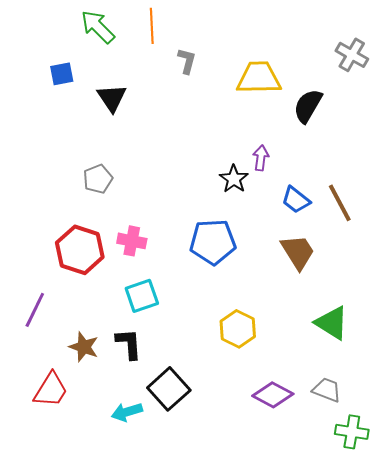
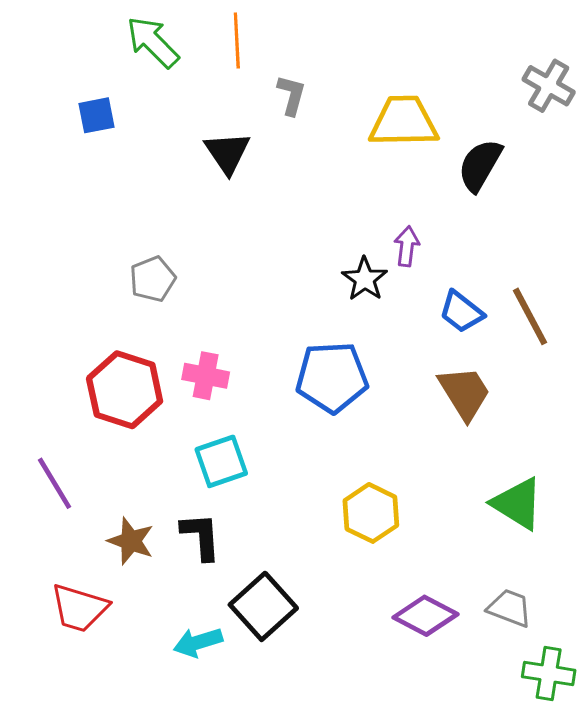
black triangle: (112, 98) -> (227, 153), moved
purple line: (35, 310) -> (54, 483), turned -57
red trapezoid: (51, 390) -> (79, 608), turned 75

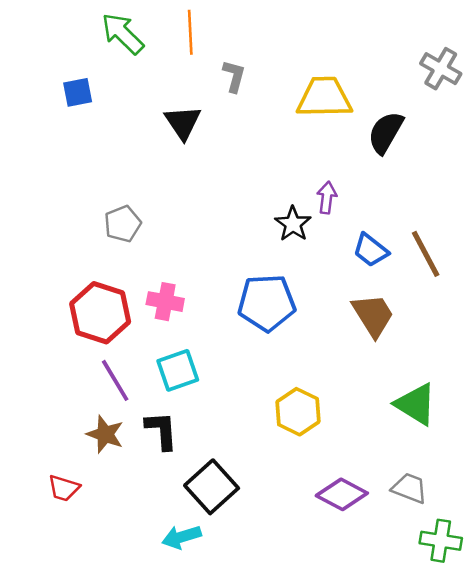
purple line: (54, 483) -> (115, 380), moved
red trapezoid: (79, 608) -> (64, 488), size x0.7
cyan arrow: (198, 642) -> (182, 537), moved

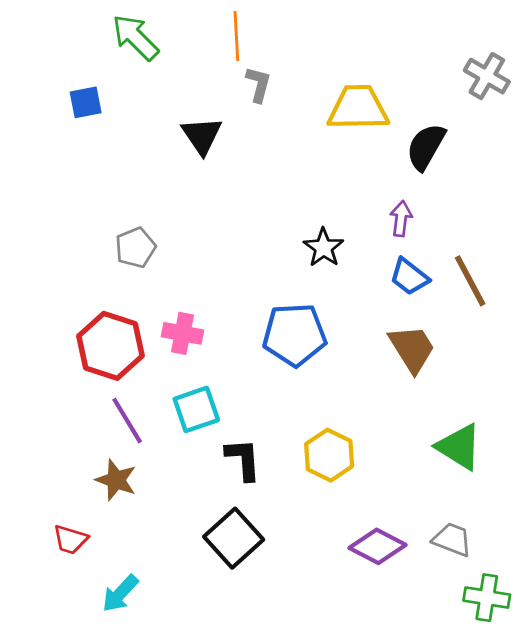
orange line: (190, 32) -> (236, 36), moved
purple arrow: (327, 198) -> (401, 219), moved
black L-shape: (161, 430) -> (243, 459), moved
cyan arrow: (182, 537) -> (120, 593), moved, turned -30

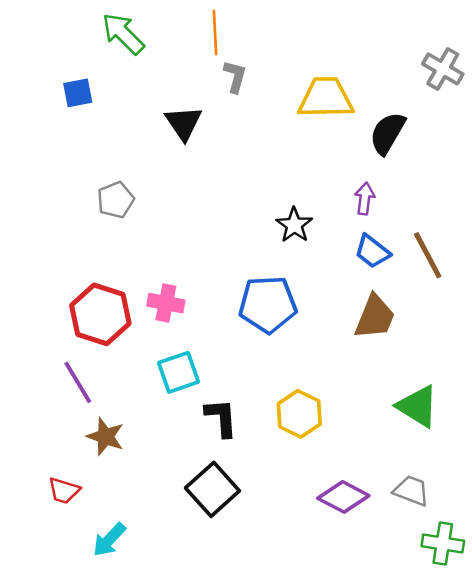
gray pentagon: (135, 248) -> (116, 200), moved
brown trapezoid: (412, 349) -> (375, 317), turned 54
purple line: (127, 421) -> (78, 382), moved

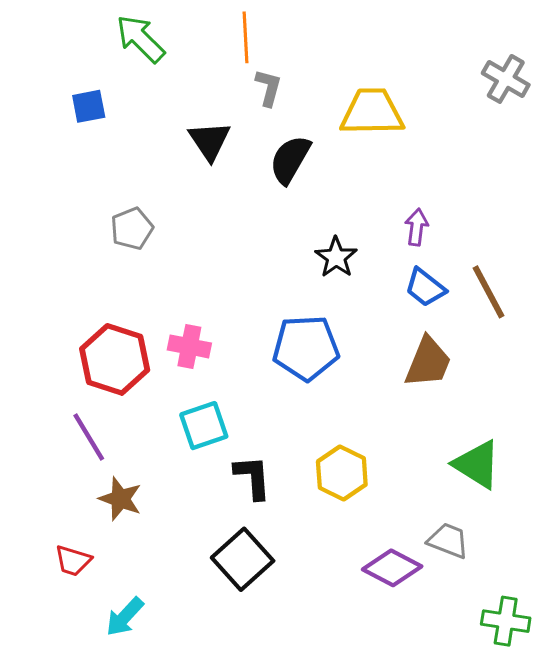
black semicircle: (387, 133) -> (290, 160), moved
gray trapezoid: (411, 491) -> (448, 541), moved

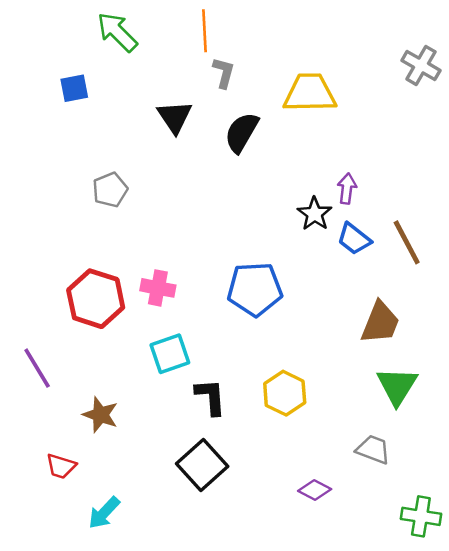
black star: (336, 257) -> (315, 214), moved
brown trapezoid: (428, 362) -> (380, 323), moved
purple line: (89, 437) -> (37, 368), moved
green triangle: (477, 464) -> (397, 386), turned 30
purple diamond: (392, 568) -> (315, 490), moved, size x0.7

